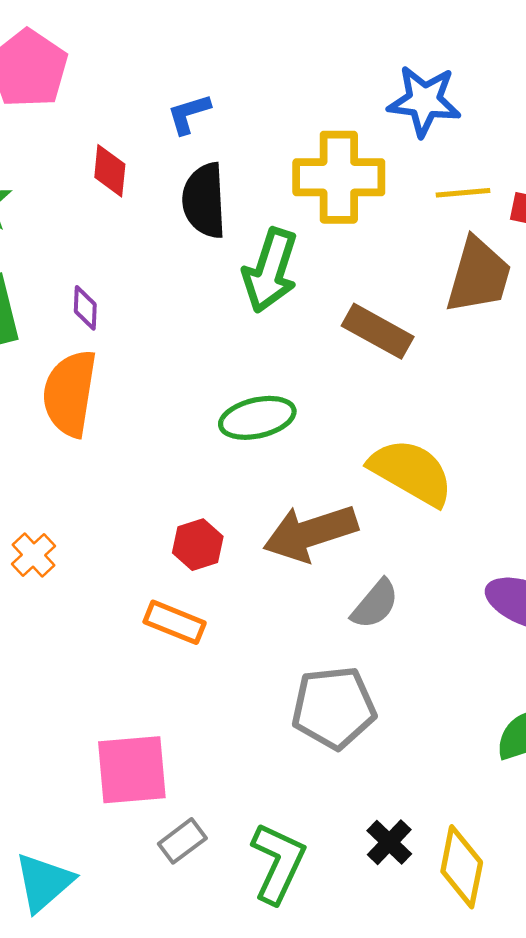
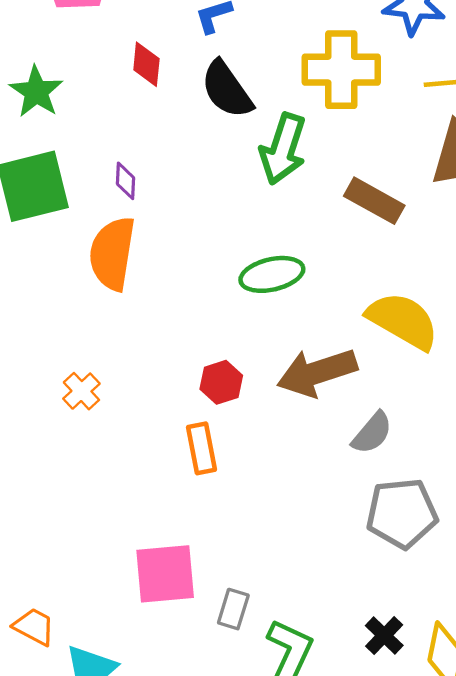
black semicircle: (204, 201) -> (227, 89), turned -32
orange rectangle: (175, 622) -> (201, 448), turned 57
gray pentagon: (334, 708) -> (402, 513), moved
gray rectangle: (182, 841) -> (233, 609), moved, turned -36

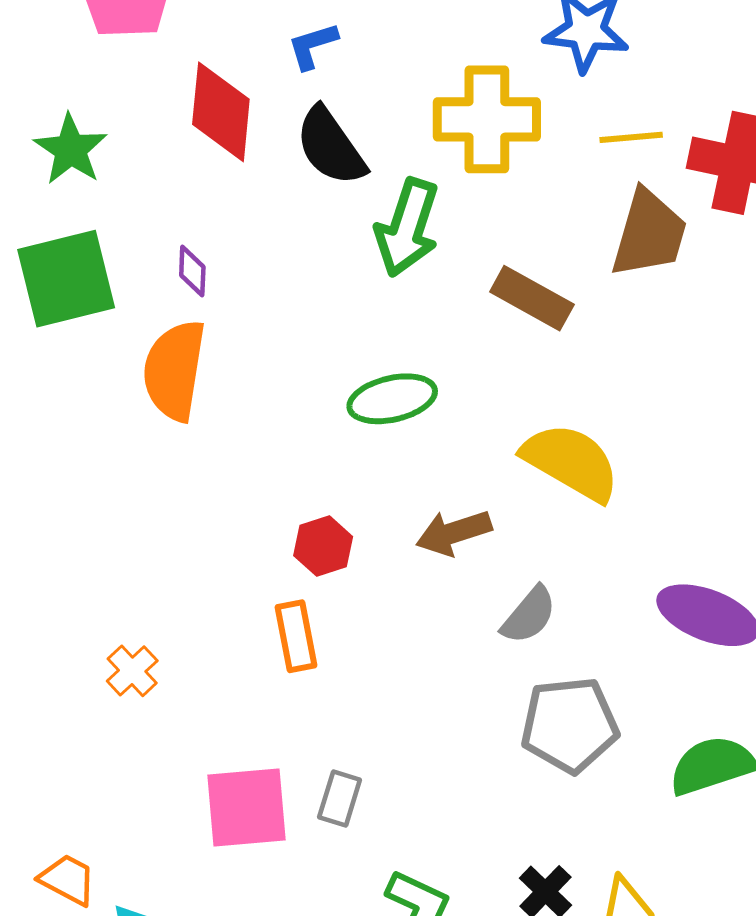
red diamond: (146, 64) -> (221, 112), size x1.6
brown arrow: (317, 372) -> (454, 533), size x0.7
orange cross: (81, 391) -> (132, 671), moved
gray rectangle: (233, 609) -> (340, 799), moved

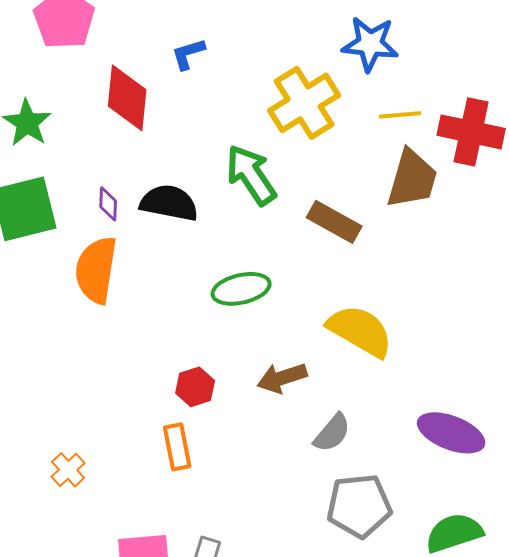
yellow cross: (487, 119) -> (304, 103), turned -32
black semicircle: (331, 146) -> (169, 203), moved, turned 136
green arrow: (407, 228) -> (251, 175), turned 128

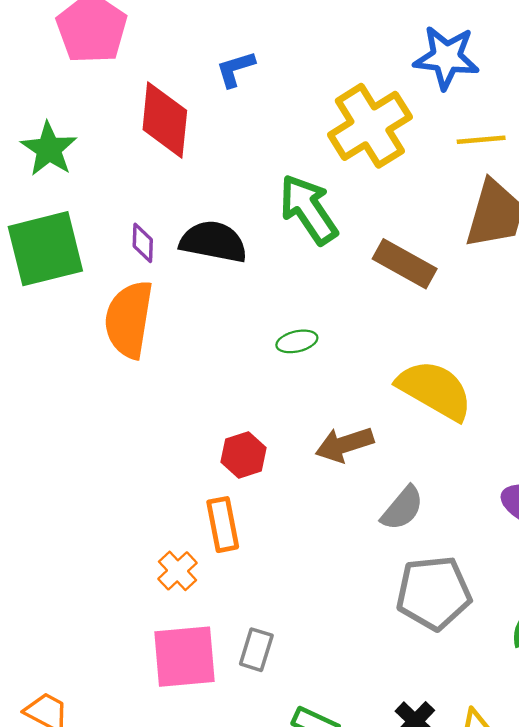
green ellipse: (241, 289) -> (297, 341), size x0.6
orange cross: (68, 470) -> (178, 571), moved

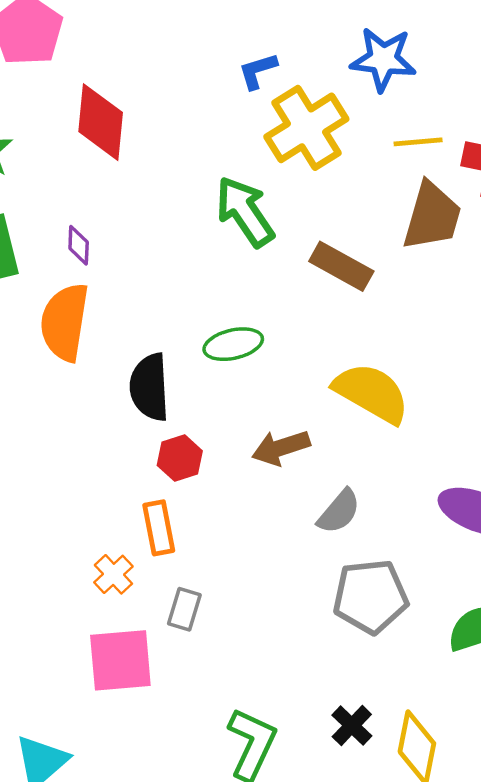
blue L-shape: (235, 69) -> (258, 71), moved
black semicircle: (213, 242) -> (150, 387), moved, turned -104
green ellipse: (297, 341) -> (233, 344), size x1.4
gray rectangle: (256, 650) -> (184, 609), moved

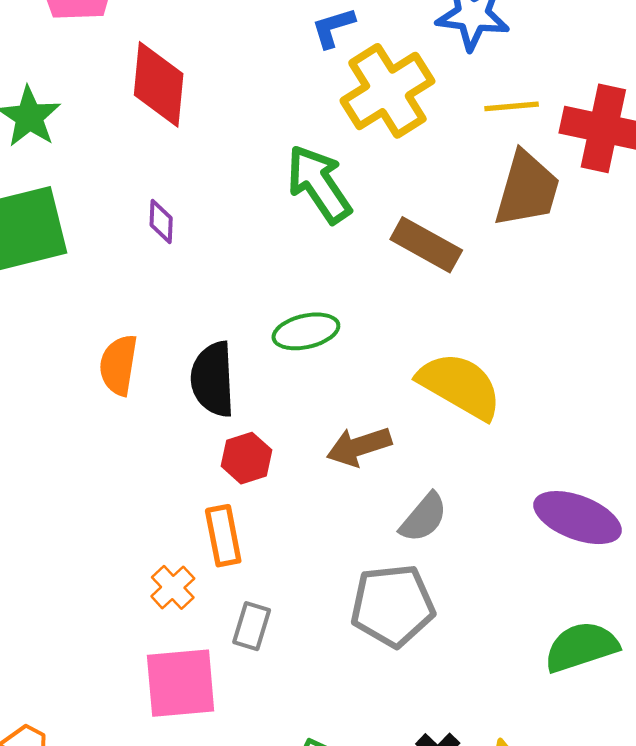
purple diamond: (79, 245) -> (161, 221), moved
orange semicircle: (65, 322) -> (118, 365), moved, size x0.7
gray pentagon: (370, 596) -> (393, 606), moved

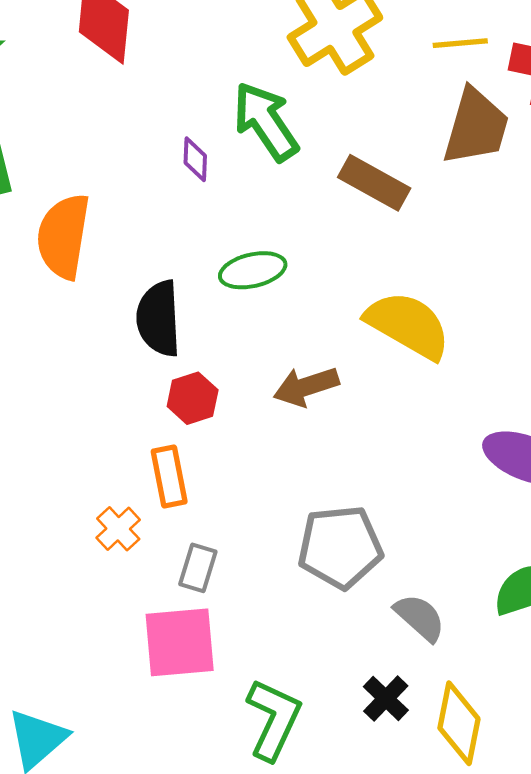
purple diamond: (161, 221) -> (195, 159), moved
orange semicircle: (118, 365) -> (63, 236), moved, size x1.4
gray semicircle: (424, 518) -> (420, 618), moved, turned -88
pink square: (181, 683) -> (180, 642), moved

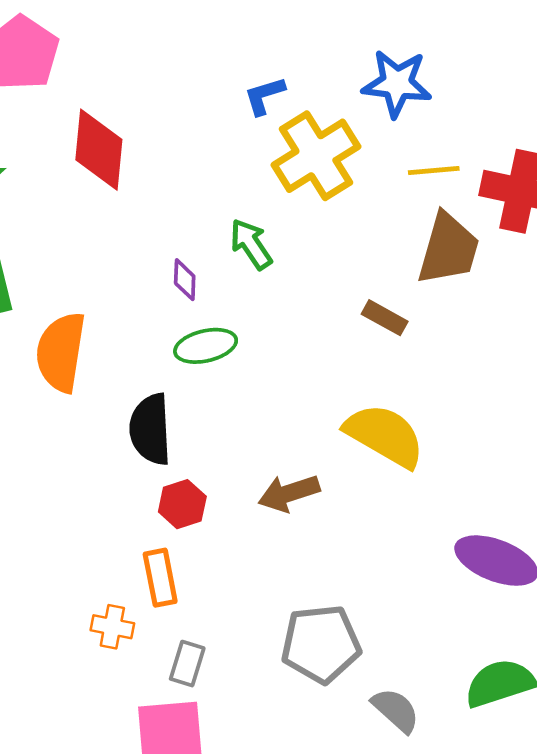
green arrow: (266, 121) -> (251, 244), size x0.7
brown rectangle: (374, 183) -> (385, 318), moved, size x0.7
green ellipse: (253, 270) -> (206, 346), moved
orange cross: (118, 529) -> (112, 627), turned -36

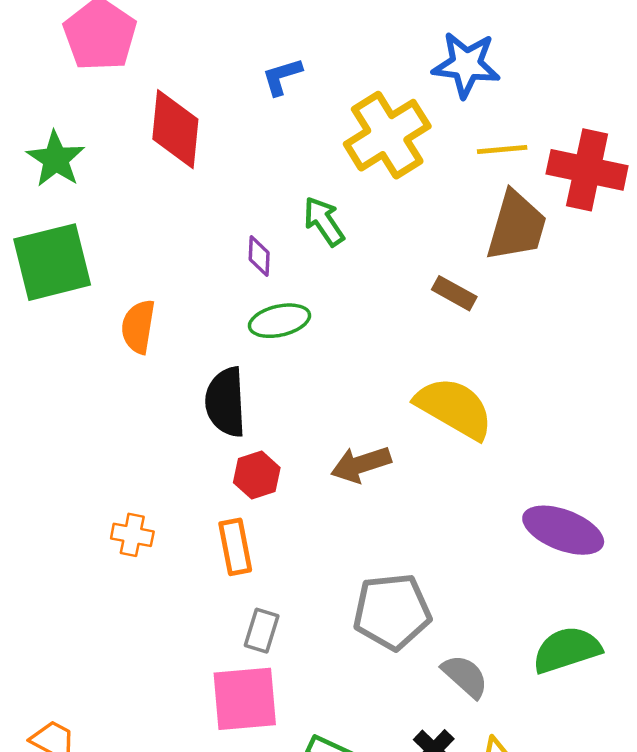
blue L-shape: (264, 96) -> (282, 76), moved
orange semicircle: (61, 352) -> (138, 327), size x0.7
orange cross: (112, 627) -> (132, 535), moved

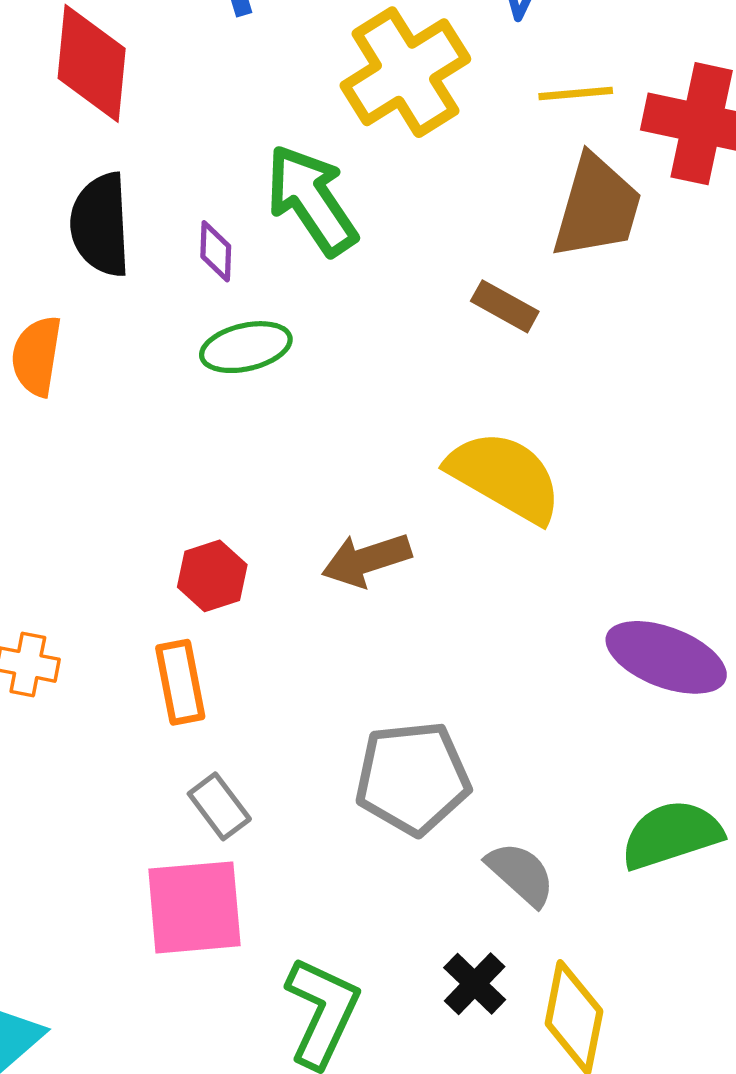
green arrow: (324, 221) -> (311, 200), size x1.5
black semicircle: (226, 402) -> (100, 225), moved
gray rectangle: (262, 631) -> (219, 806), turned -54

